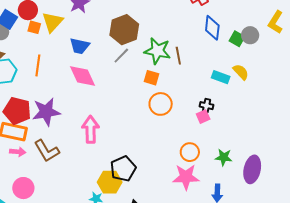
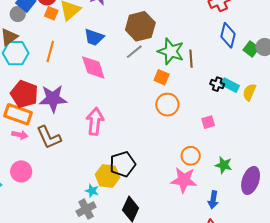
yellow semicircle: (241, 72) -> (249, 92), moved, turned -120
black cross: (206, 106) -> (217, 84), moved

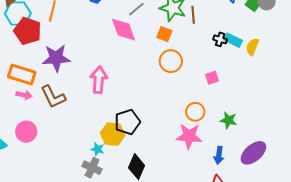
pink diamond: (93, 67) -> (124, 30), moved
red pentagon: (24, 94) -> (28, 31), moved
purple ellipse: (251, 180) -> (253, 153), moved, turned 32
gray cross: (86, 209) -> (92, 168), turned -36

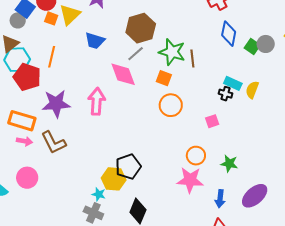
black cross: (220, 39) -> (226, 94), moved
pink arrow: (99, 80) -> (97, 101), moved

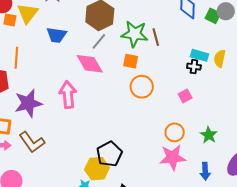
green star: (229, 164) -> (209, 135), turned 30

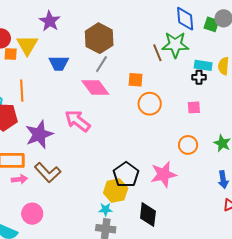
green star: (135, 34) -> (175, 45), moved
pink arrow: (68, 95) -> (78, 121), turned -40
pink square: (185, 96) -> (194, 107), turned 32
pink star: (173, 158) -> (164, 174), moved

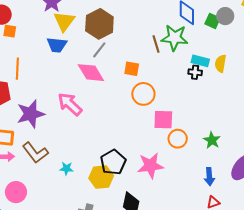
yellow triangle: (27, 45) -> (64, 21), moved
pink square: (194, 107) -> (163, 120), moved, size x1.5
cyan star: (106, 209) -> (66, 168), moved

